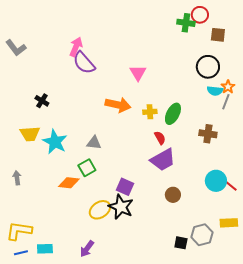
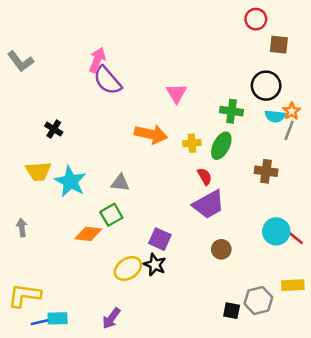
green cross: (186, 23) -> (232, 111), moved
black star: (121, 207) -> (155, 265), size x0.7
blue line: (21, 253) -> (40, 322), moved

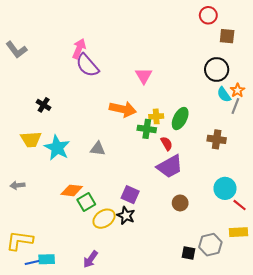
green cross: (232, 111) -> (147, 129), moved
cyan semicircle: (275, 116) -> (224, 95), turned 49
green square: (111, 215) -> (86, 202), moved
gray arrow: (22, 228) -> (17, 185), turned -88
red line: (295, 238) -> (240, 205), moved

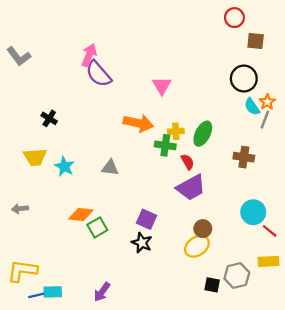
cyan star: (57, 148) -> (64, 166), size x0.7
yellow ellipse: (104, 219) -> (197, 246), moved

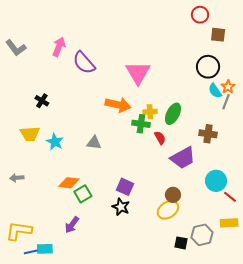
pink arrow: (89, 55) -> (59, 47), moved
pink triangle: (162, 86) -> (138, 73), size x1.5
purple trapezoid: (191, 188) -> (183, 158), moved
purple arrow: (102, 292) -> (72, 225), moved

